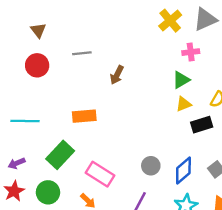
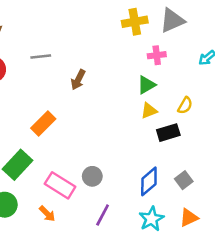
yellow cross: (170, 21) -> (135, 22), turned 30
orange rectangle: (84, 116) -> (43, 123), turned -40
gray circle: (151, 166) -> (92, 176), moved

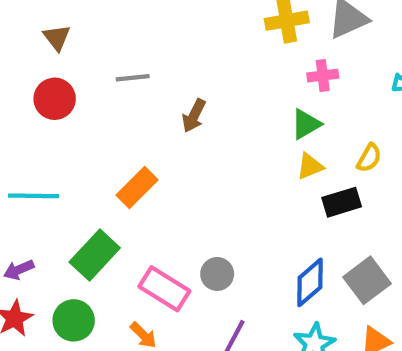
gray square: (184, 180) -> (367, 280), size x1.5

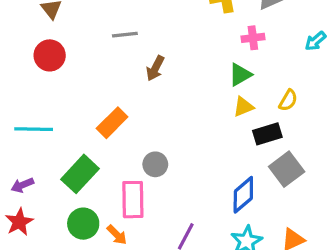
gray line: (133, 78) -> (125, 35), moved
gray circle: (217, 274) -> (155, 164), moved
gray square: (367, 280) -> (287, 169), moved
pink rectangle: (164, 289) -> (133, 200), turned 57
green circle: (74, 320) -> (83, 224), moved

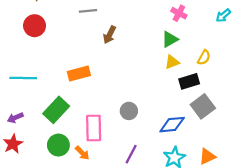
pink cross: (253, 38) -> (179, 13), turned 35
orange rectangle: (112, 123) -> (79, 73), turned 30
gray circle: (155, 164) -> (129, 111), moved
blue diamond: (243, 195) -> (172, 125), turned 35

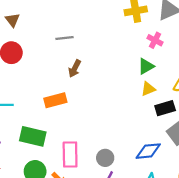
brown arrow: (110, 35) -> (75, 69), moved
green rectangle: (56, 110) -> (33, 136), turned 60
gray circle: (129, 111) -> (105, 158), moved

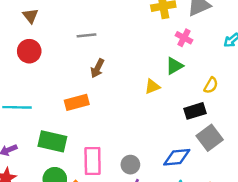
yellow triangle: (148, 89) -> (152, 87), moved

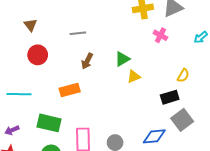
brown triangle: (30, 16) -> (30, 25), moved
red circle: (29, 51) -> (38, 55), moved
green triangle: (174, 66) -> (122, 59), moved

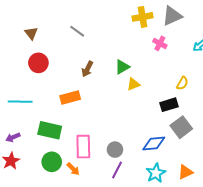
gray line: (78, 33) -> (77, 31), moved, turned 42

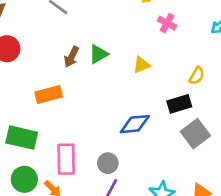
green triangle: (122, 67) -> (98, 54), moved
yellow triangle: (133, 84) -> (141, 65), moved
blue diamond: (154, 143) -> (135, 124), moved

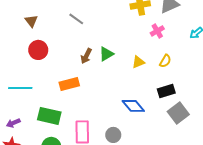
pink cross: (167, 23) -> (157, 31), turned 32
yellow semicircle: (197, 76) -> (165, 61), moved
blue diamond: (135, 124) -> (133, 106), turned 55

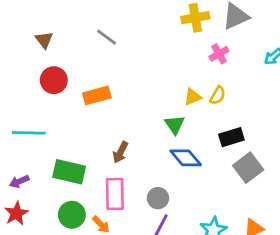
green triangle: (106, 54) -> (175, 125), moved, turned -35
brown arrow: (86, 56) -> (120, 152), moved
yellow semicircle: (165, 61) -> (218, 95), moved
orange rectangle: (69, 84) -> (97, 95), moved

